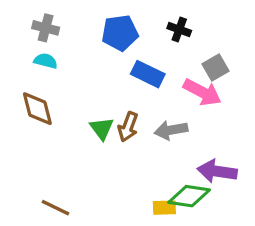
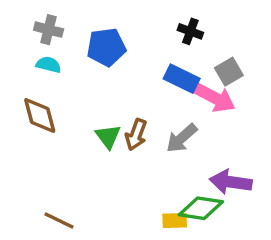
blue pentagon: (120, 33) -> (106, 47), moved
blue rectangle: (148, 74) -> (182, 79), moved
gray arrow: (171, 130) -> (182, 138), turned -32

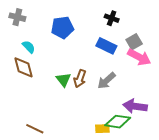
gray cross: (49, 30) -> (17, 17), moved
cyan semicircle: (49, 65) -> (29, 47), moved, turned 32
pink arrow: (215, 98) -> (139, 57), moved

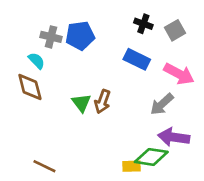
gray cross: (17, 17) -> (51, 37), moved
gray square: (134, 42) -> (175, 30), moved
gray arrow: (106, 81) -> (162, 104), moved

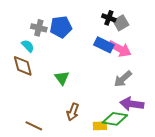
gray square: (175, 30) -> (121, 23), moved
pink arrow: (179, 74) -> (120, 49), moved
brown arrow: (102, 102) -> (73, 112), moved

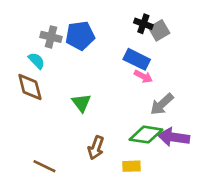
pink arrow: (120, 49) -> (143, 76), moved, size x0.6
green diamond: (115, 119) -> (146, 135), moved

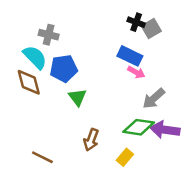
blue pentagon: (80, 36) -> (64, 68), moved
cyan semicircle: (37, 61) -> (35, 57), size x1.5
yellow rectangle: (131, 166) -> (125, 157), turned -48

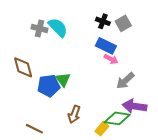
black cross: (136, 22) -> (103, 21), moved
cyan semicircle: (35, 57) -> (58, 27), moved
blue pentagon: (64, 68) -> (49, 86), moved
green diamond: (139, 127) -> (117, 118), moved

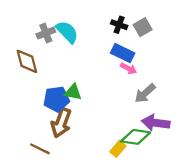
gray cross: (39, 28) -> (46, 33), turned -35
brown diamond: (23, 67) -> (27, 61), moved
green triangle: (63, 80) -> (73, 92), turned -42
brown arrow: (74, 114) -> (61, 123), moved, size x1.4

